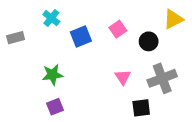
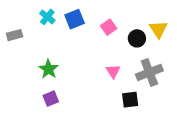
yellow triangle: (173, 19) -> (158, 29), moved, turned -36
blue square: (81, 36) -> (75, 19), moved
green star: (53, 75) -> (48, 69), turned -30

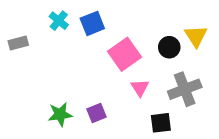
pink square: (109, 27) -> (124, 54), moved, size x1.6
green star: (48, 69) -> (60, 114), moved, turned 30
purple square: (51, 99) -> (97, 113), moved

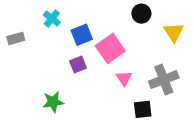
blue square: (92, 23) -> (82, 35), moved
black circle: (169, 47) -> (141, 14), moved
purple square: (97, 113) -> (78, 65), moved

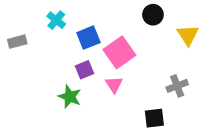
pink triangle: (124, 78) -> (114, 85), moved
gray cross: (164, 80) -> (177, 86), size x0.7
green star: (53, 102) -> (70, 97), moved, turned 30

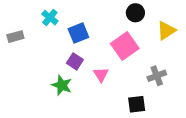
yellow triangle: (188, 35) -> (166, 31), turned 30
pink square: (119, 52) -> (125, 46), moved
purple square: (84, 70) -> (75, 61), turned -35

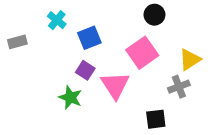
yellow triangle: (166, 31) -> (190, 59), moved
pink triangle: (101, 75) -> (115, 85), size x1.6

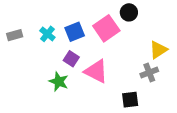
cyan cross: (57, 20) -> (47, 34), moved
pink square: (142, 53) -> (106, 28), moved
pink triangle: (115, 85) -> (96, 71), turned -30

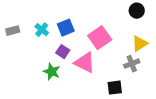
black circle: (129, 12) -> (137, 11), moved
pink square: (106, 28) -> (100, 38), moved

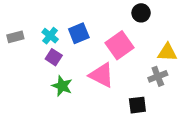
black circle: (137, 11) -> (141, 13), moved
yellow triangle: (140, 44) -> (167, 52), turned 36
purple square: (63, 52) -> (54, 57), moved

